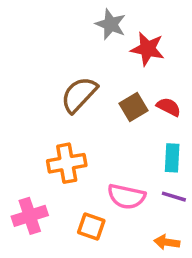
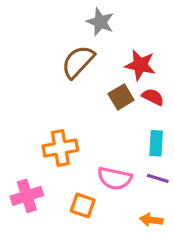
red star: (148, 49) -> (140, 65), moved
brown semicircle: (79, 95) -> (78, 62), moved

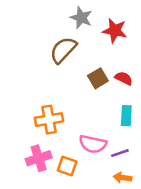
red star: (140, 65) -> (115, 31), moved
purple line: (158, 178) -> (120, 153), moved, turned -36
pink cross: (27, 196) -> (39, 158), moved

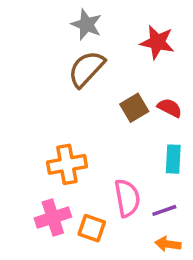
gray star: (81, 18) -> (86, 25), moved
pink semicircle: (93, 144) -> (127, 198), turned -112

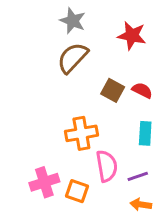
brown square: (134, 108) -> (113, 90), turned -30
orange cross: (67, 164) -> (81, 133), moved

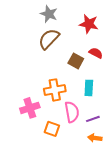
red semicircle: (142, 90) -> (96, 53), moved
cyan rectangle: (145, 133) -> (89, 88), moved
pink cross: (44, 182) -> (30, 108), moved

